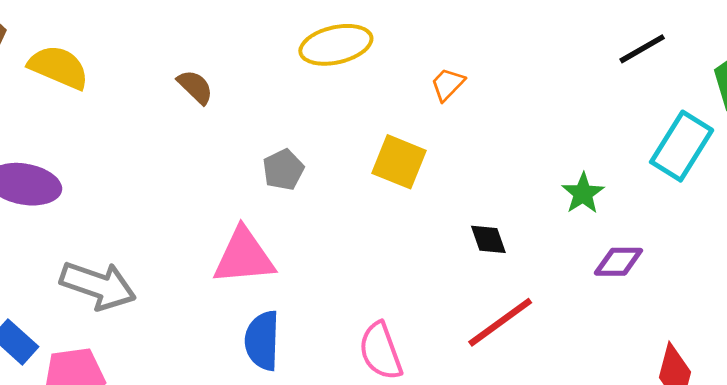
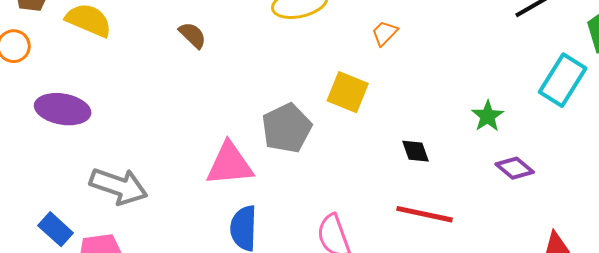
gray pentagon: (283, 170) -> (287, 128), moved, size x1.6
purple diamond: (618, 262) -> (515, 168), turned 39
red line: (500, 322) -> (425, 214), turned 48

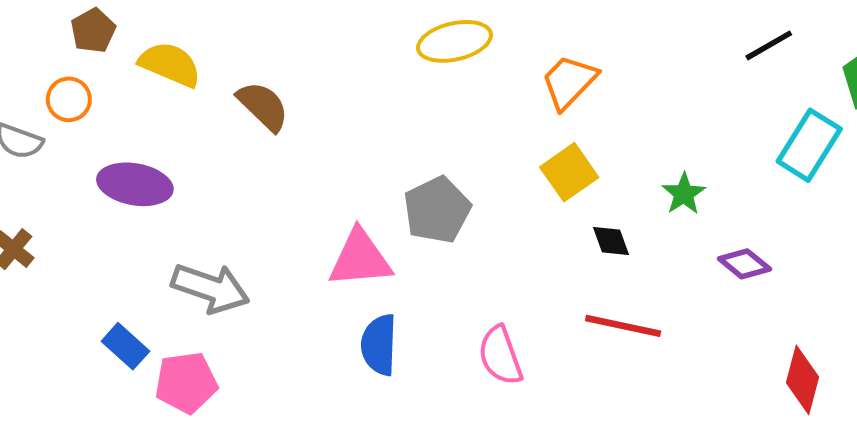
orange trapezoid: (385, 33) -> (569, 82), size x1.6
brown semicircle: (193, 35) -> (263, 106), moved, size x1.4
yellow square: (348, 92) -> (569, 172), moved, turned 33
green star: (488, 116) -> (684, 194), moved

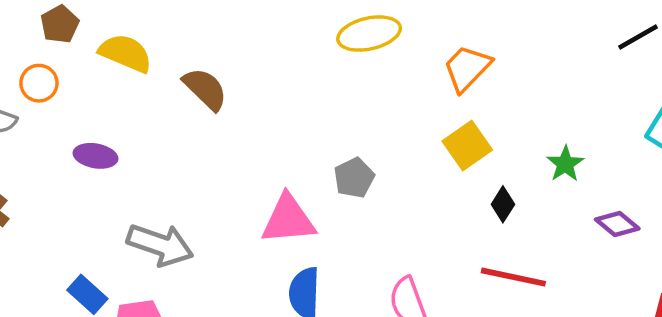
purple ellipse: (135, 184) -> (95, 156), size x0.7
gray pentagon: (437, 210) -> (354, 178), size x0.7
black diamond: (611, 241) -> (503, 204), turned 52

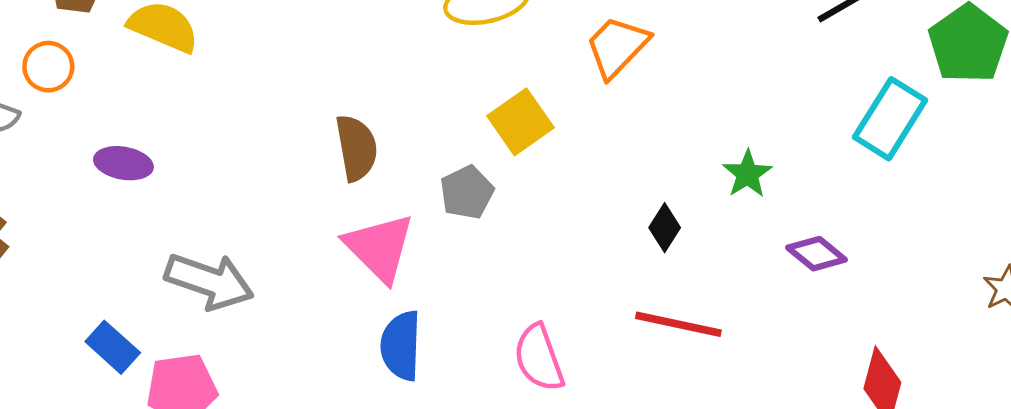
brown semicircle: (205, 89) -> (356, 148), moved, turned 36
yellow square: (467, 145) -> (521, 122), moved
pink triangle: (288, 219) -> (379, 248), turned 50

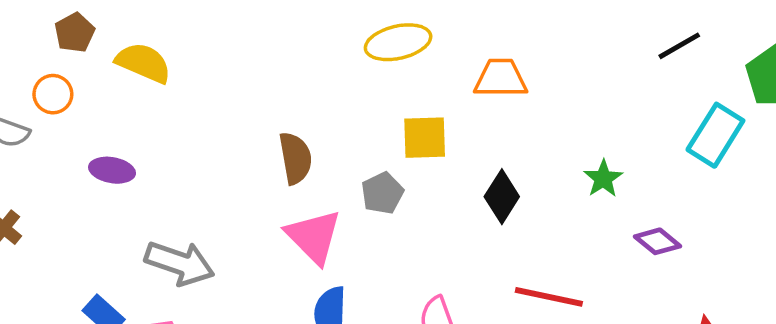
orange trapezoid: (617, 47) -> (501, 78), turned 46
yellow square: (521, 122) -> (425, 138), turned 33
black diamond: (665, 228) -> (502, 197), moved, size x1.4

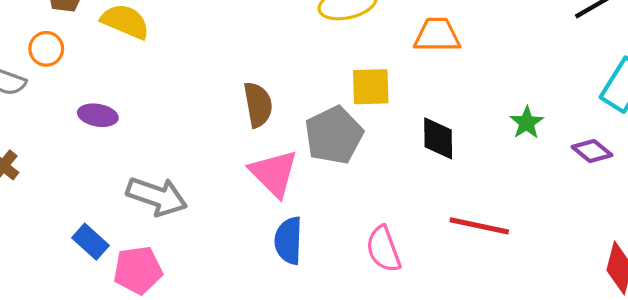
gray pentagon: (382, 193) -> (334, 135), size x1.6
black diamond: (502, 197) -> (438, 138), turned -33
purple diamond: (658, 241) -> (592, 151), moved

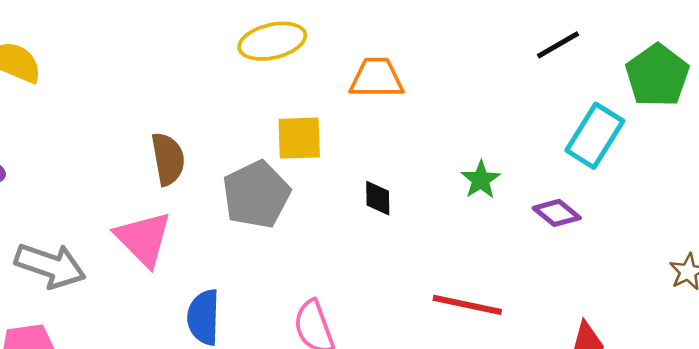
black diamond: (438, 138) -> (378, 198), size x0.7
pink triangle: (274, 173) -> (143, 239), moved
red line: (479, 226) -> (467, 305), moved

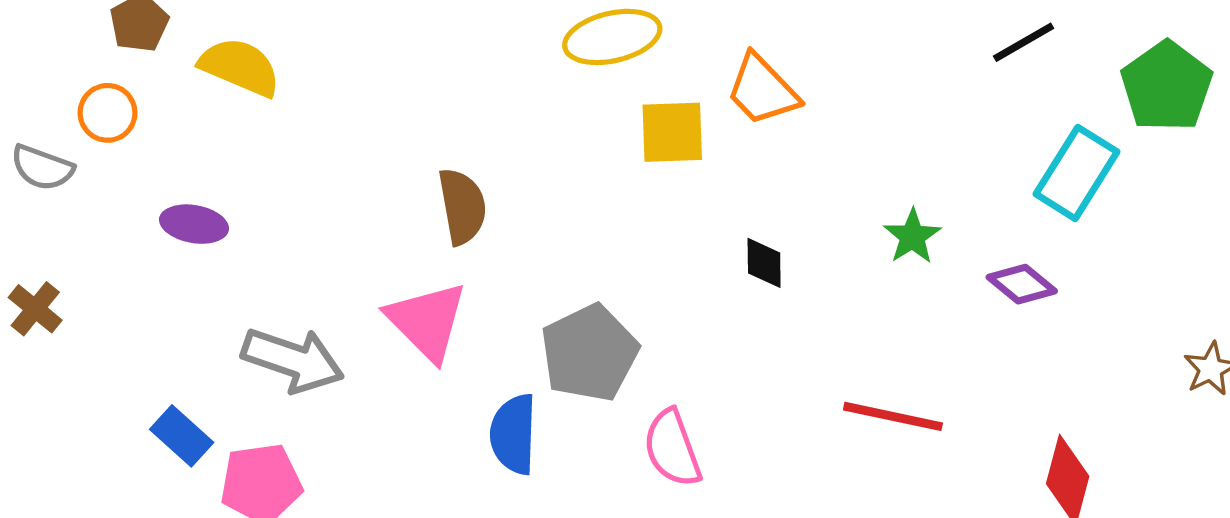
orange trapezoid: (376, 78) -> (762, 90), turned -134
yellow square: (299, 138) -> (672, 132), moved
gray pentagon: (256, 195) -> (589, 353), moved

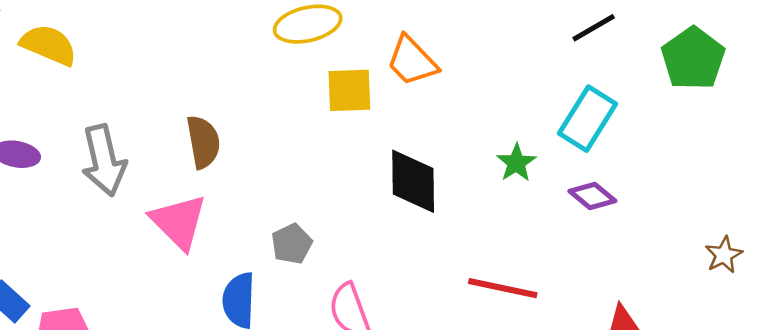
cyan rectangle: (1076, 173) -> (588, 119), moved
black diamond: (764, 263) -> (413, 181), size x1.8
gray pentagon: (589, 353) -> (292, 244), size x0.6
gray arrow: (293, 360) -> (104, 160), moved, turned 58

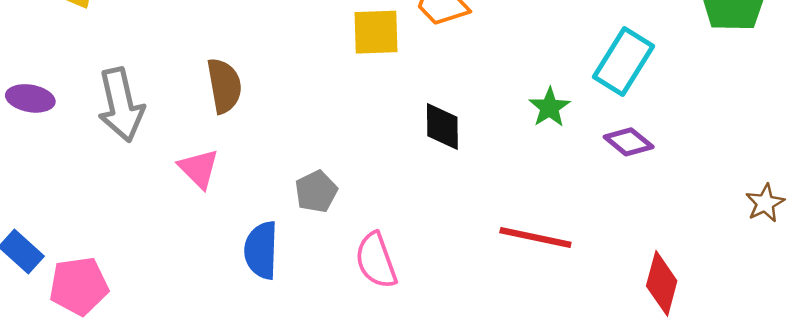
black diamond: (413, 181) -> (442, 126), size x0.7
pink triangle: (179, 222) -> (199, 169), size x0.7

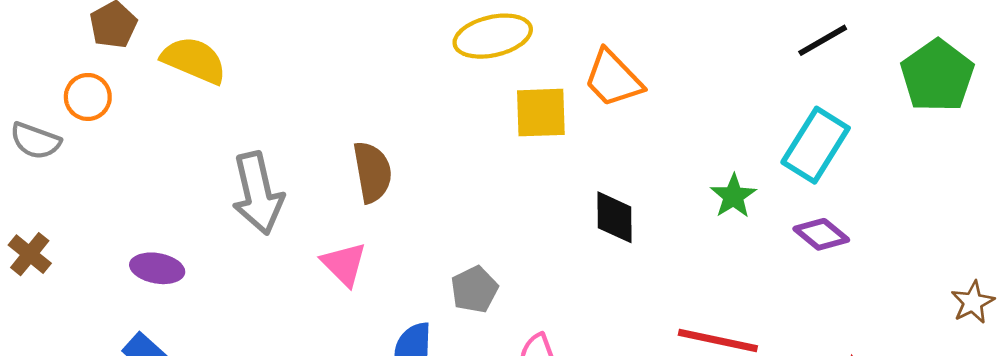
purple ellipse: (30, 98) -> (157, 268), moved

